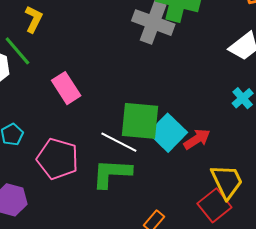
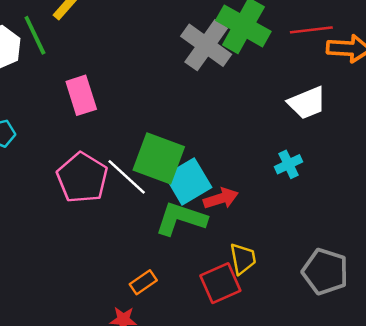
pink pentagon: (58, 159) -> (82, 178), moved
green L-shape: (112, 173) -> (181, 219), moved
yellow trapezoid: (227, 182) -> (243, 259), size x0.7

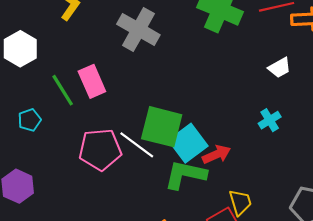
green line: (35, 35) -> (63, 90), moved
gray cross: (206, 45) -> (138, 29), moved
white trapezoid: (307, 103) -> (279, 68), size x0.7
pink pentagon: (82, 178) -> (100, 150), turned -30

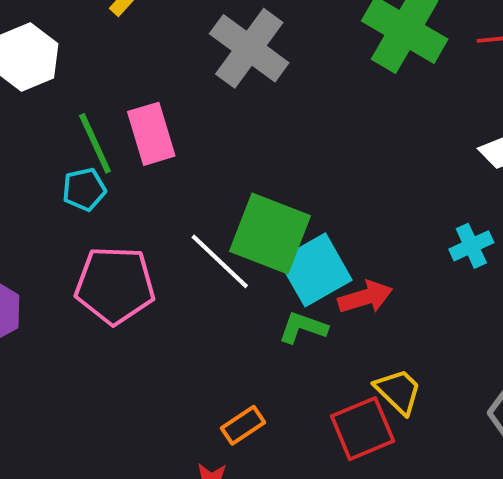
cyan pentagon: (29, 120) -> (84, 189), moved
pink pentagon: (100, 150) -> (115, 285), moved
green L-shape: (185, 175) -> (303, 328), size x0.6
yellow trapezoid: (240, 202) -> (398, 391), turned -36

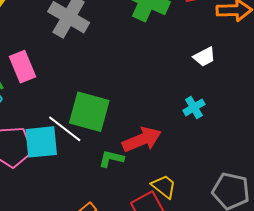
cyan square: (315, 270) -> (41, 142), moved, turned 30
red arrow: (365, 297) -> (142, 140), size x1.4

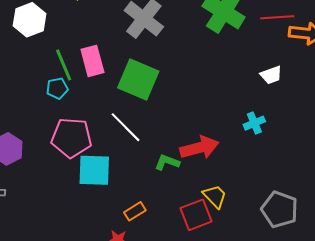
green square: (89, 112) -> (138, 79), moved
cyan square: (41, 142) -> (94, 170), moved

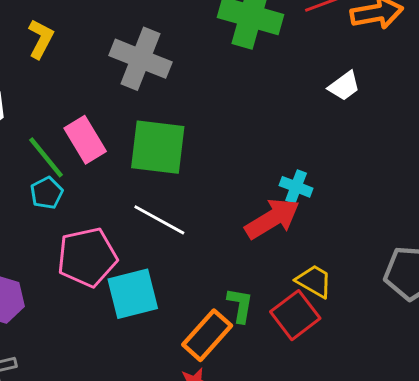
cyan cross: (254, 123) -> (296, 187), moved, turned -30
green L-shape: (167, 162) -> (240, 305), moved, turned 95
orange rectangle: (135, 211) -> (207, 335), size x1.6

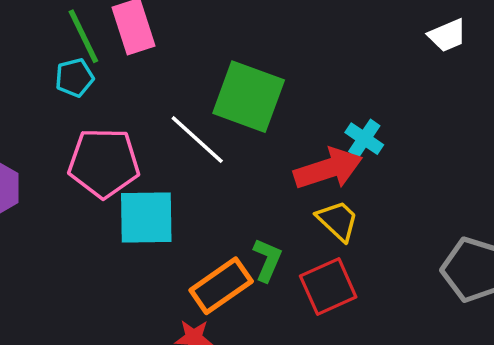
green square: (158, 147) -> (249, 97), moved
yellow trapezoid: (314, 281) -> (338, 221), moved

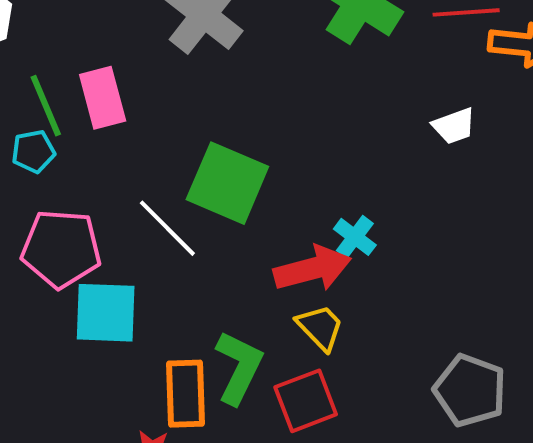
green L-shape: (267, 260) -> (239, 367), size x1.5
orange rectangle: (221, 286) -> (186, 394), turned -60

